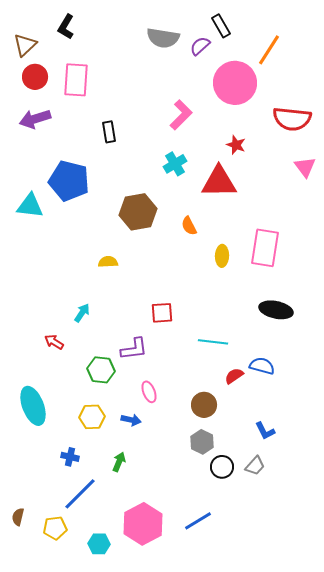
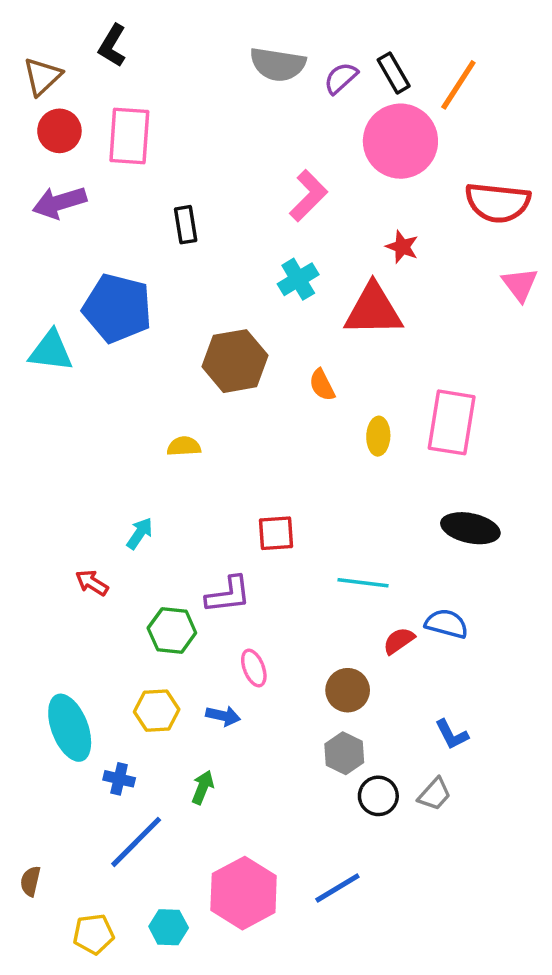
black rectangle: (221, 26) -> (394, 73), moved
cyan ellipse: (33, 406) -> (70, 728), moved
yellow pentagon: (55, 528) -> (94, 934), moved

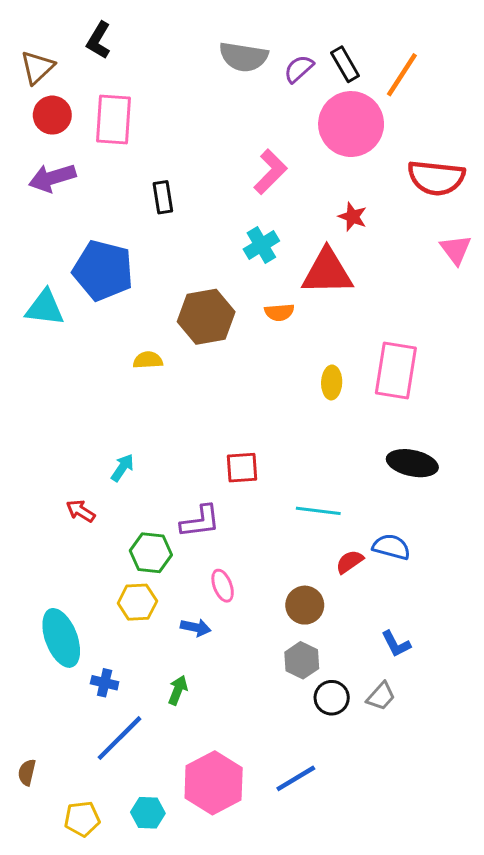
orange semicircle: (322, 385) -> (279, 312), moved, turned -68
yellow semicircle: (184, 446) -> (148, 360), moved
yellow hexagon: (157, 711) -> (137, 602), moved

